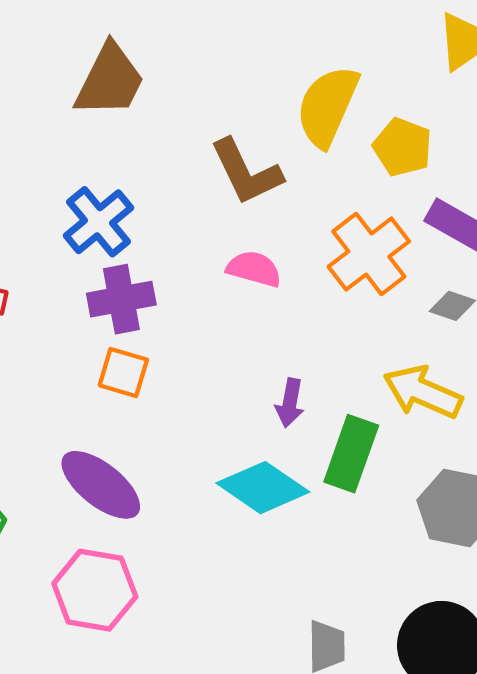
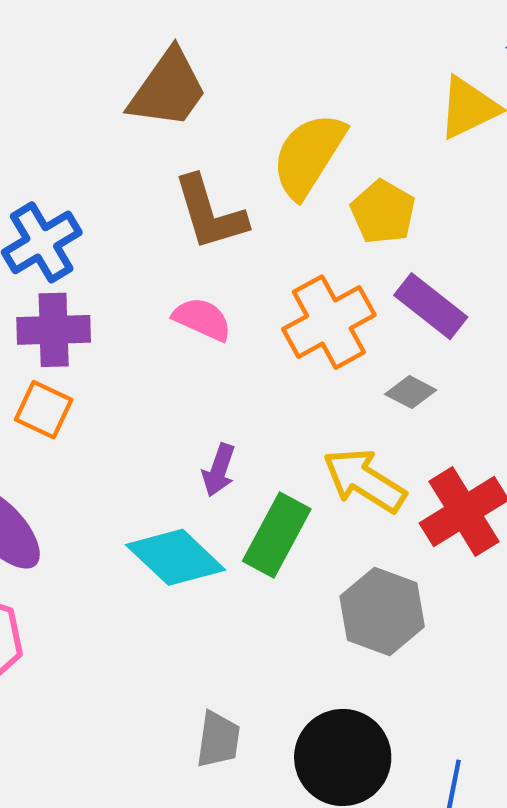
brown trapezoid: (110, 80) -> (168, 89), moved

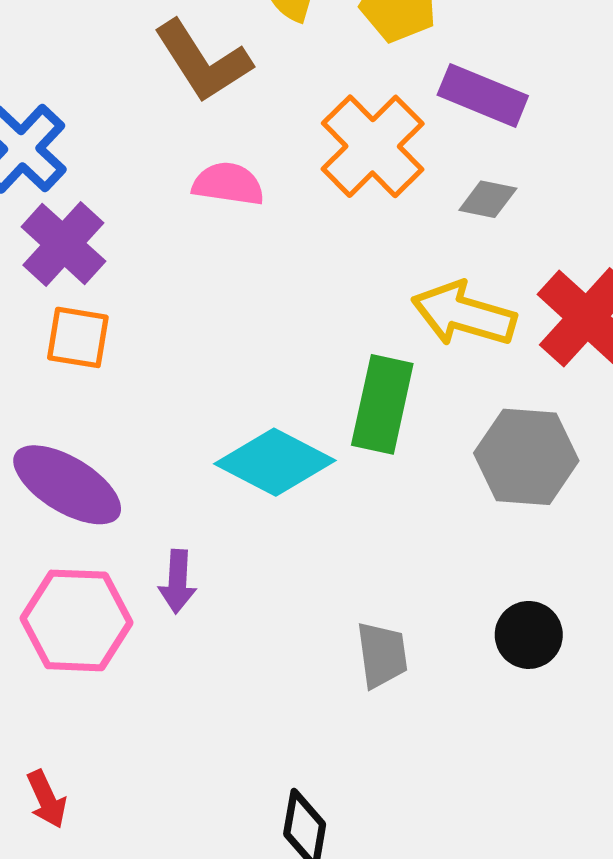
purple cross: (54, 330) -> (63, 244), turned -30
purple arrow: (219, 470) -> (178, 582), moved
black circle: (343, 757) -> (529, 635), size x0.6

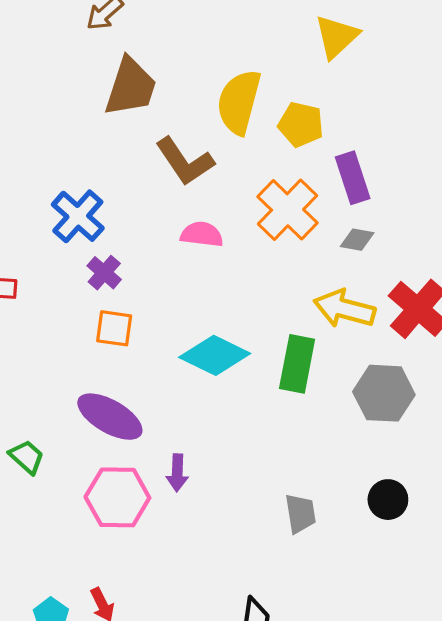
purple rectangle: (483, 95) -> (353, 178), turned 51
purple cross: (63, 244) -> (104, 273), size x0.7
cyan diamond: (275, 462) -> (215, 355), moved

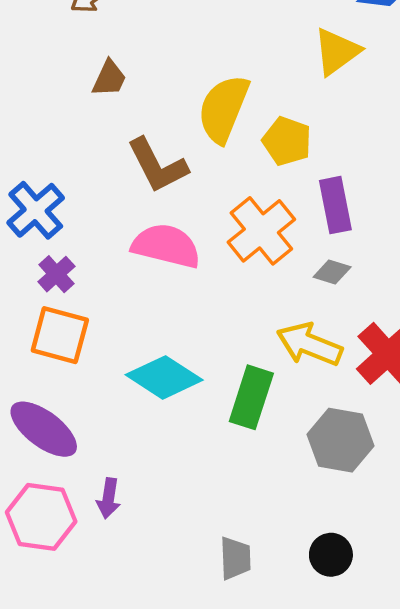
brown trapezoid: (131, 87) -> (109, 78), size x0.6
pink semicircle: (202, 234) -> (166, 246), size x1.5
orange square: (114, 328) -> (60, 335), size x1.4

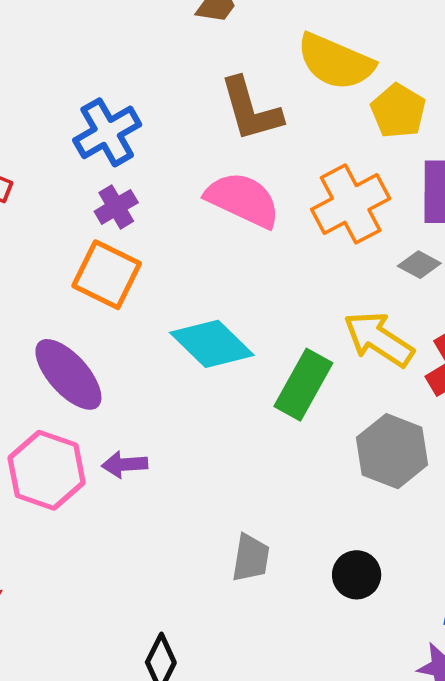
yellow semicircle: (223, 109) -> (335, 62), turned -100
purple arrow: (109, 498) -> (125, 464), turned 66

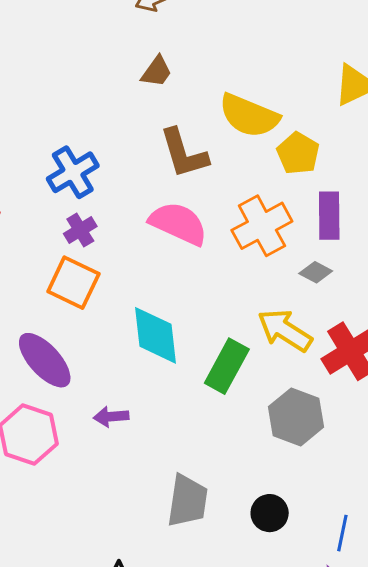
cyan diamond: (212, 344) -> (156, 335), turned 40
purple arrow: (125, 464) -> (111, 417), moved
gray trapezoid: (251, 558) -> (187, 501), size x1.4

